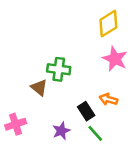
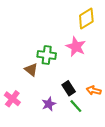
pink star: (115, 59) -> (76, 47), moved
orange arrow: (108, 99) -> (94, 90), moved
pink cross: (16, 124) -> (12, 99), turned -35

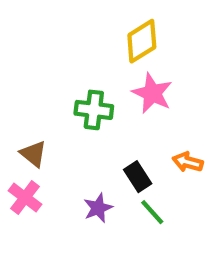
yellow diamond: (86, 18) -> (142, 41), moved
brown triangle: (31, 70) -> (33, 154), moved
orange arrow: (94, 90) -> (188, 162), moved

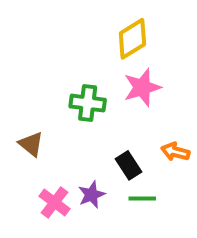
pink star: (152, 93) -> (142, 87), turned 30
pink cross: (25, 198) -> (54, 202), moved
green line: (152, 212) -> (142, 199), turned -48

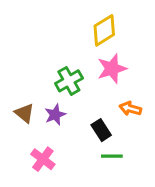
green cross: (88, 103) -> (69, 81), turned -36
orange arrow: (175, 152) -> (130, 109), moved
purple star: (92, 195) -> (55, 115), moved

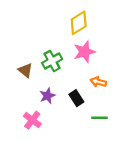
brown triangle: (24, 113) -> (25, 70), moved
purple star: (55, 115) -> (47, 96), moved
green line: (112, 156) -> (100, 118), moved

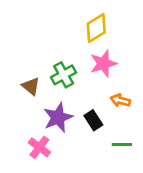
purple star: (47, 96) -> (58, 117), size x1.5

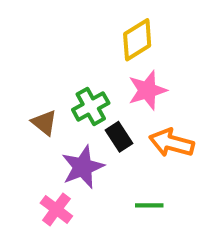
orange arrow: (120, 100) -> (172, 143), size x1.5
black rectangle: (93, 120) -> (119, 137), moved
green line: (122, 144) -> (149, 205), moved

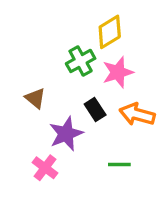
green cross: (91, 106) -> (81, 61), moved

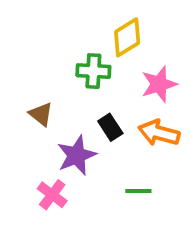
green cross: (81, 61) -> (93, 71), turned 32
pink star: (118, 72) -> (159, 84), moved

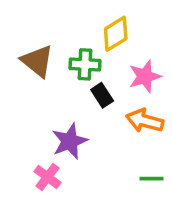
brown triangle: (41, 114) -> (37, 61), moved, size x1.5
black rectangle: (110, 127) -> (102, 95), moved
green line: (138, 191) -> (152, 179), moved

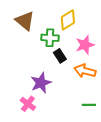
brown triangle: (37, 61) -> (25, 21), moved

